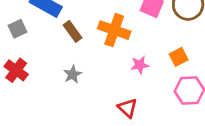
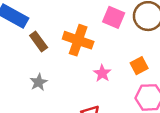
pink star: (140, 65) -> (102, 73), turned -30

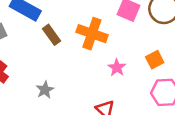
gray star: (39, 82) -> (45, 90), moved

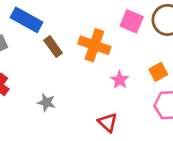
gray star: (45, 90) -> (46, 103), turned -30

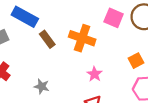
pink star: (120, 80) -> (94, 74), moved

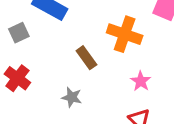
brown rectangle: (47, 39) -> (86, 58), moved

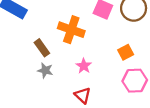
gray star: (72, 97) -> (45, 70), moved

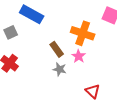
pink star: (84, 66) -> (79, 56), moved

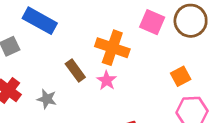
gray star: (60, 69) -> (47, 99), moved

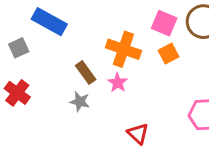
orange square: (181, 76) -> (168, 54), moved
gray star: (47, 99) -> (80, 102), moved

